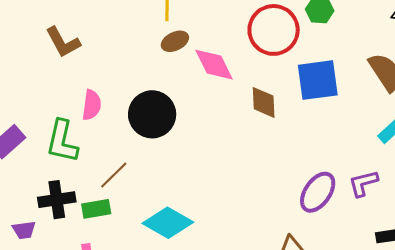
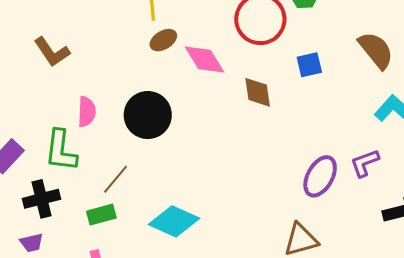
blue square: (318, 80) -> (309, 65), size x0.6
black cross: (57, 200) -> (41, 199), moved

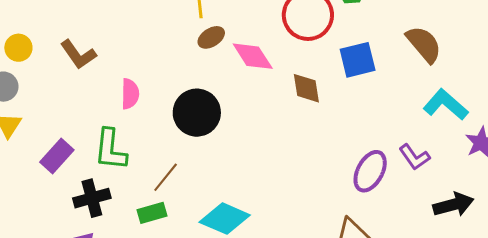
brown L-shape: (52, 52) -> (78, 54), moved
blue square: (309, 65) -> (358, 60), size x1.4
pink semicircle: (87, 112) -> (130, 94), moved
purple L-shape: (365, 163) -> (414, 157), turned -104

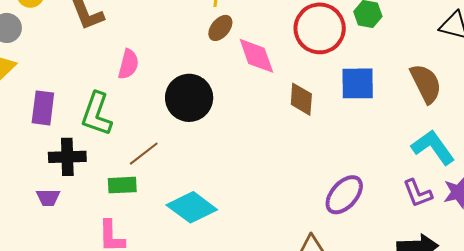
brown ellipse: (211, 37) -> (220, 28), turned -32
purple rectangle: (57, 156) -> (43, 108), turned -48
purple L-shape: (414, 157) -> (418, 193), moved

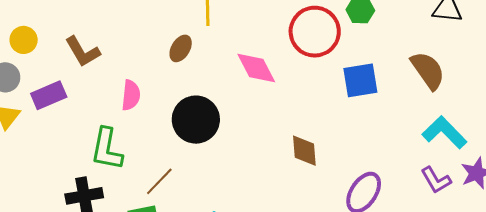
brown ellipse: (220, 28) -> (181, 48), moved
brown diamond: (301, 99) -> (304, 151), moved
purple rectangle: (43, 108) -> (49, 95), moved, turned 68

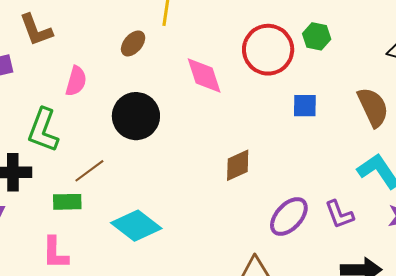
blue square: (360, 80) -> (305, 106), size x0.7
brown diamond: (304, 151) -> (238, 165), turned 60
purple L-shape: (436, 180) -> (339, 214), moved

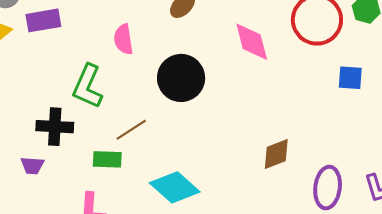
pink semicircle: (76, 81) -> (123, 39), turned 152
brown diamond: (238, 165) -> (276, 154), moved
purple ellipse: (289, 216) -> (328, 188), turned -39

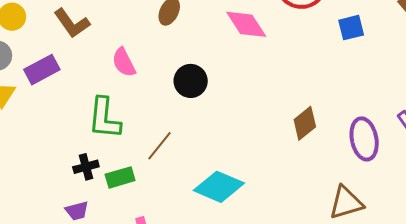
black circle: (181, 78) -> (191, 81), size x0.7
black cross: (55, 127) -> (86, 167), size x0.7
green rectangle: (107, 159) -> (120, 177), moved

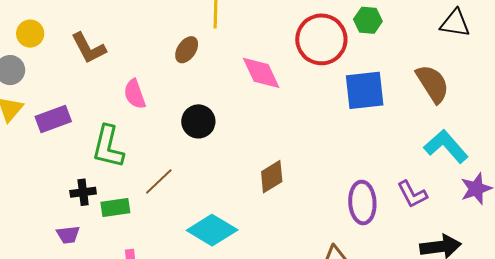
blue square: (351, 28) -> (365, 90), size x1.6
purple rectangle: (42, 70) -> (53, 119), moved
brown diamond: (305, 123) -> (272, 177), moved

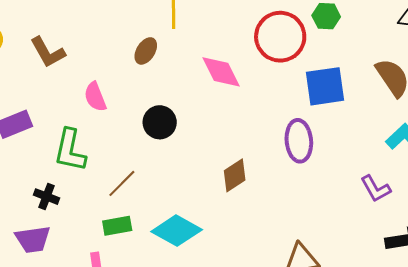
black cross: (83, 192) -> (47, 197), turned 30
purple ellipse: (362, 202) -> (299, 141), moved
green rectangle: (115, 208) -> (117, 226), moved
purple trapezoid: (68, 235) -> (33, 239), size x1.5

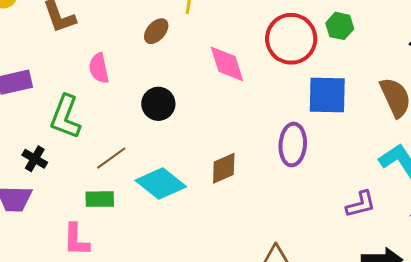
purple L-shape: (376, 189) -> (361, 204), turned -84
cyan diamond: (177, 231) -> (161, 184), moved

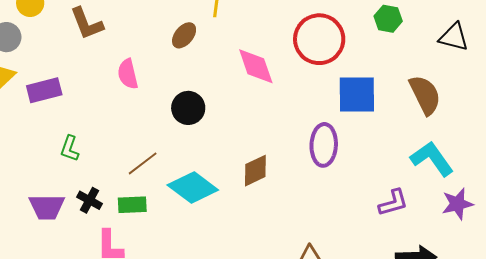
green hexagon: (340, 26) -> (388, 19), moved
green L-shape: (65, 117) -> (70, 149), moved, size x0.6
black cross: (35, 159) -> (90, 200), moved

